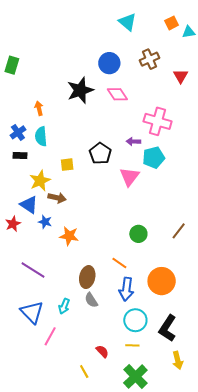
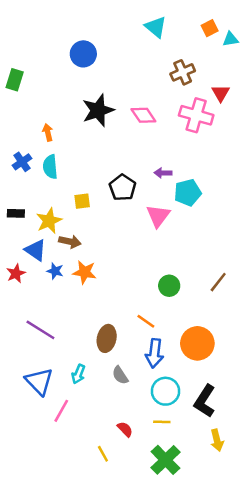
blue circle: (109, 63) -> (83, 54), moved
pink cross: (158, 121) -> (196, 115), moved
black rectangle: (20, 156) -> (16, 213), moved
orange star: (69, 236) -> (85, 272), moved
gray semicircle: (91, 300) -> (120, 375), moved

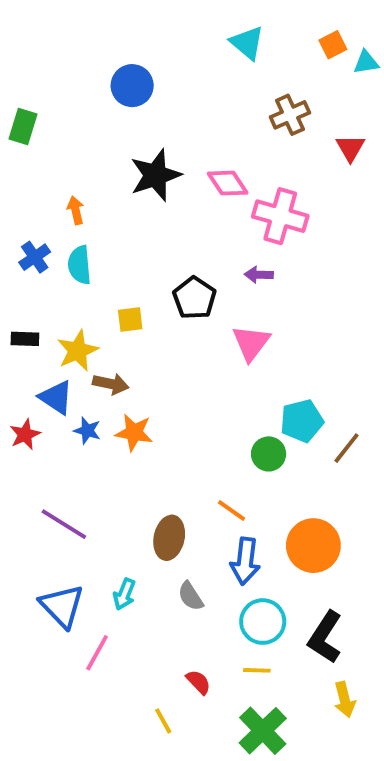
pink cross: (196, 115) -> (280, 216), moved
cyan pentagon: (188, 193) -> (302, 421), moved

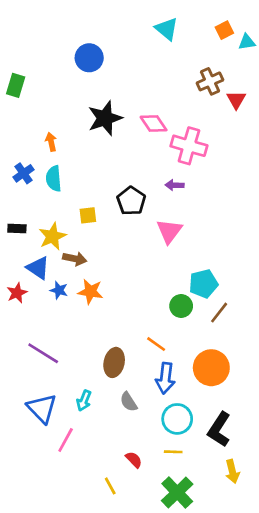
brown cross: (290, 115) -> (210, 81), moved
brown line: (347, 448) -> (219, 313), moved

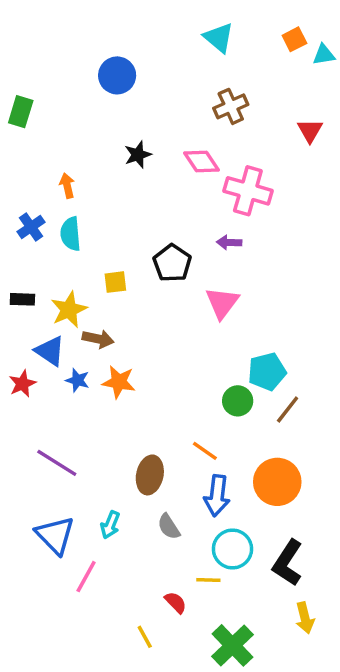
brown cross: (210, 81) -> (231, 106), moved
black star: (105, 118) -> (138, 155), size x0.6
yellow line: (173, 452) -> (208, 580), moved

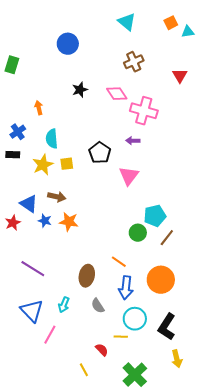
cyan semicircle: (71, 234) -> (52, 139), moved
black rectangle: (22, 299) -> (13, 155), moved
yellow star: (69, 310) -> (43, 165), moved

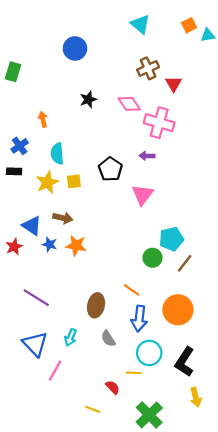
red triangle: (180, 76) -> (174, 84), moved
yellow line: (84, 370) -> (93, 409), turned -40

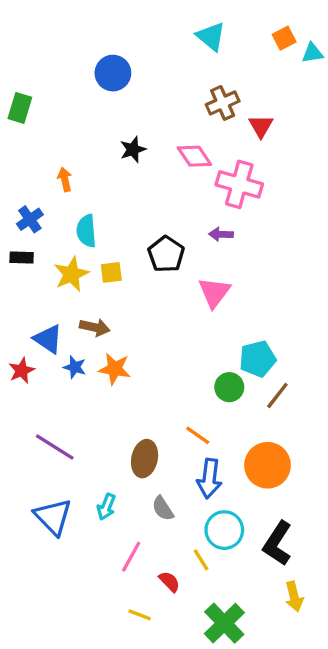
pink line: (55, 371) -> (131, 557), moved
yellow line: (134, 373) -> (201, 560), turned 56

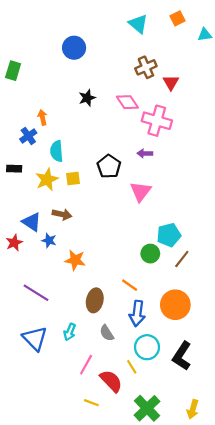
orange square: (284, 38) -> (178, 18), moved
blue cross: (30, 219) -> (28, 136), moved
orange star: (115, 369) -> (75, 260), moved
red semicircle: (169, 582) -> (111, 381), size x1.6
yellow arrow: (294, 597) -> (193, 409), moved, turned 30

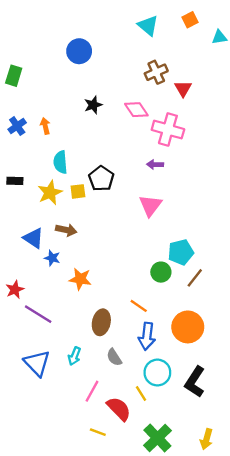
blue cross: (28, 136) -> (17, 126), moved
black pentagon: (109, 166) -> (101, 179), moved
red star: (14, 243) -> (15, 290), moved

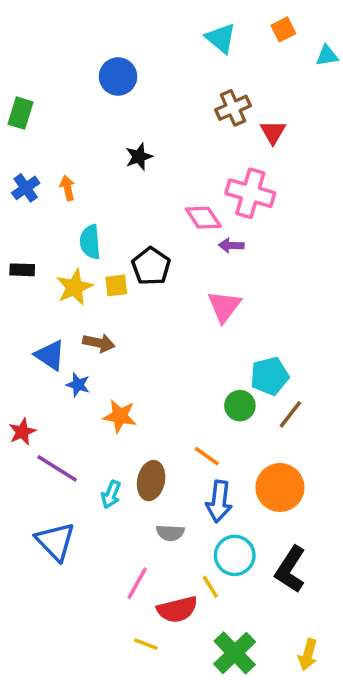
pink diamond: (136, 110) -> (203, 218), moved
cyan arrow: (74, 356) -> (111, 494), moved
gray semicircle: (114, 357) -> (170, 533), turned -54
red semicircle: (119, 409) -> (177, 609), turned 120

